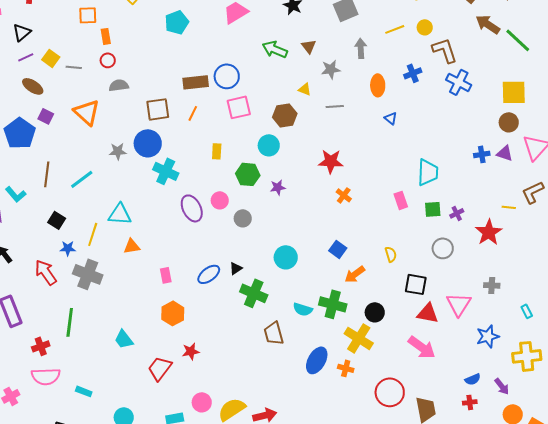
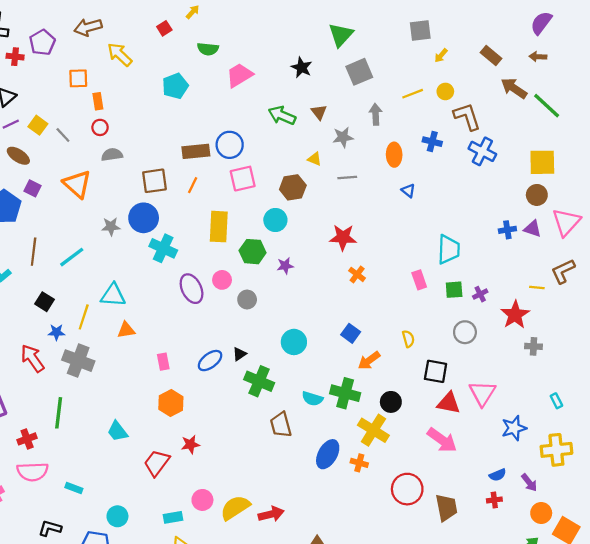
gray line: (74, 67) -> (63, 135), turned 42
blue cross: (413, 73) -> (432, 142), turned 36
yellow rectangle: (217, 151) -> (219, 227), size x1.8
gray cross: (492, 285) -> (534, 346), moved

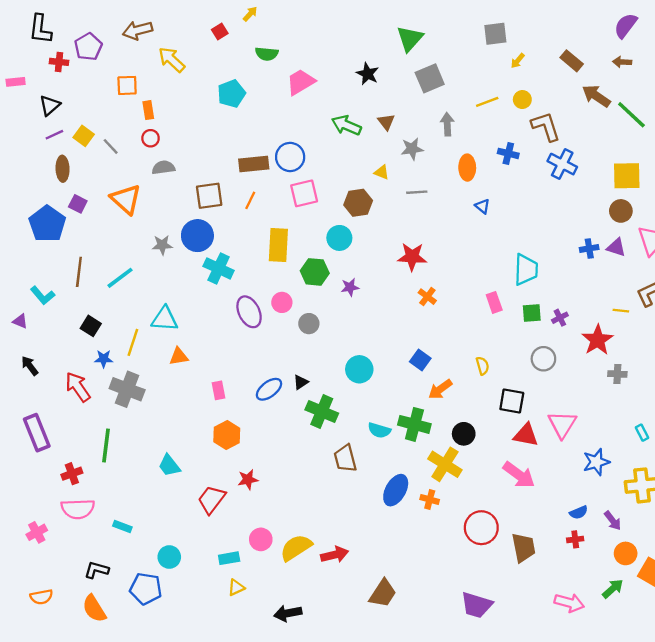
brown ellipse: (18, 156) -> (63, 169), turned 55

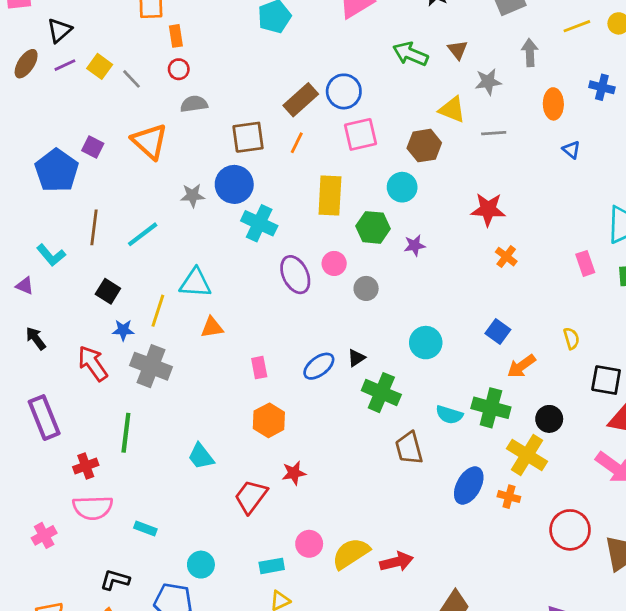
brown rectangle: (254, 164) -> (301, 100), turned -36
brown ellipse: (63, 169) -> (26, 64), moved, turned 35
yellow triangle: (382, 172) -> (452, 109), size x1.5

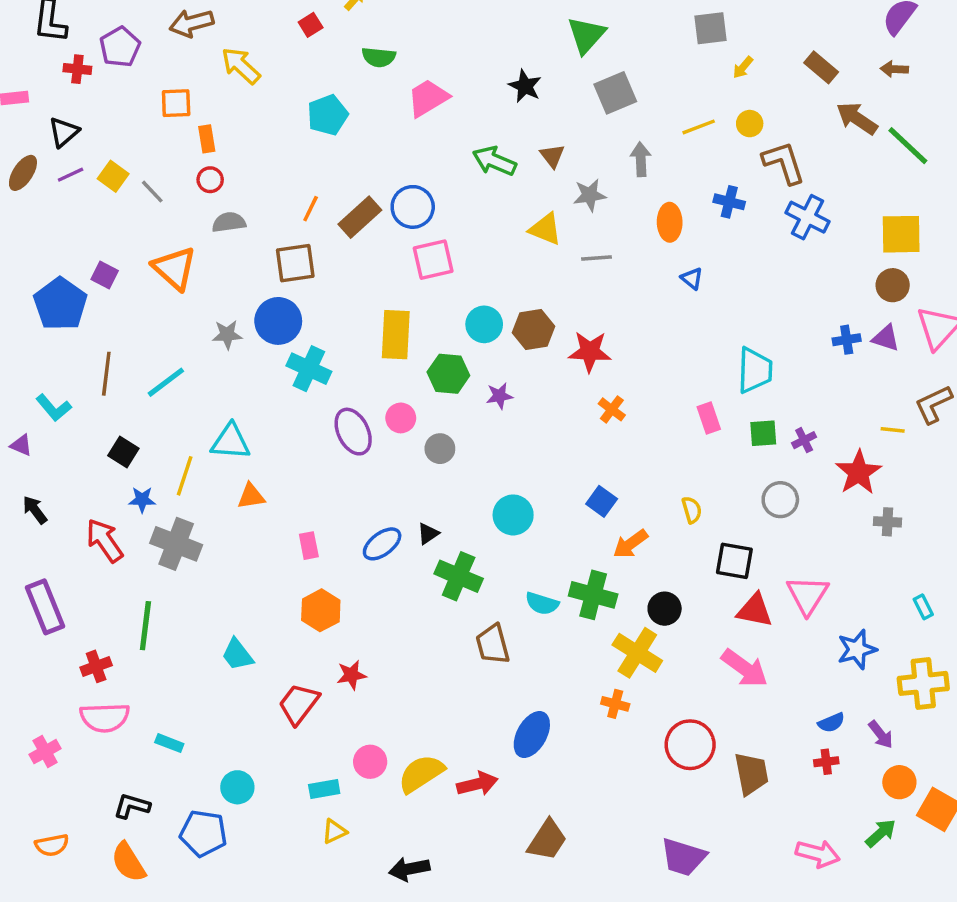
orange line: (297, 143) -> (311, 209), moved
brown hexagon: (424, 146) -> (534, 329), moved
blue ellipse: (469, 485) -> (532, 735), moved

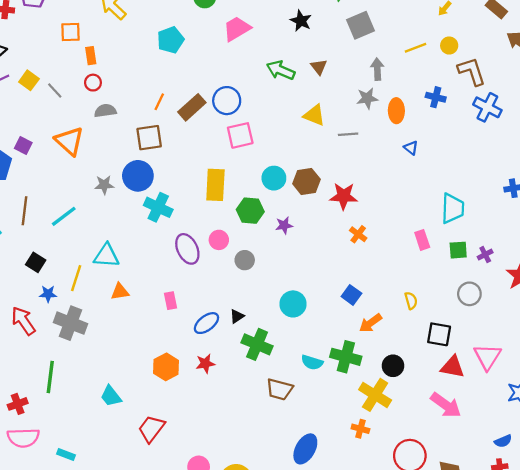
gray star: (590, 195) -> (367, 98), moved
pink rectangle: (309, 546) -> (171, 301), moved
brown trapezoid: (493, 644) -> (280, 389), turned -60
red star: (351, 675) -> (205, 364), moved

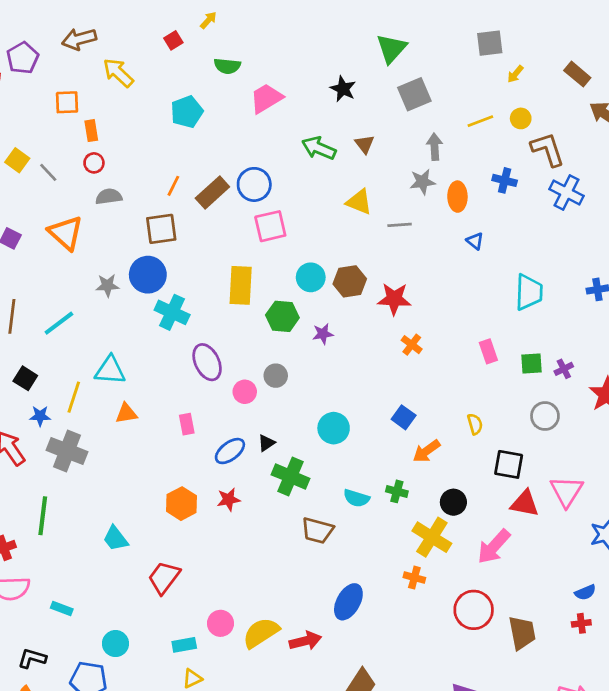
cyan trapezoid: (453, 208) -> (529, 292), moved
pink circle: (219, 240) -> (245, 392), moved
green cross: (346, 357) -> (397, 491), size x0.6
pink arrow: (446, 405) -> (494, 547), moved, turned 96

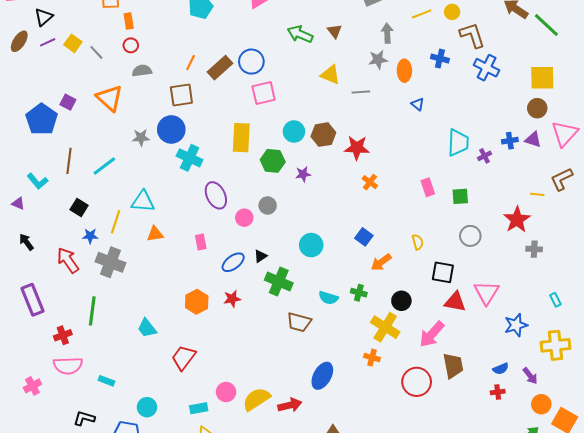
purple cross: (564, 369) -> (485, 156), moved
brown trapezoid: (522, 633) -> (453, 366), moved

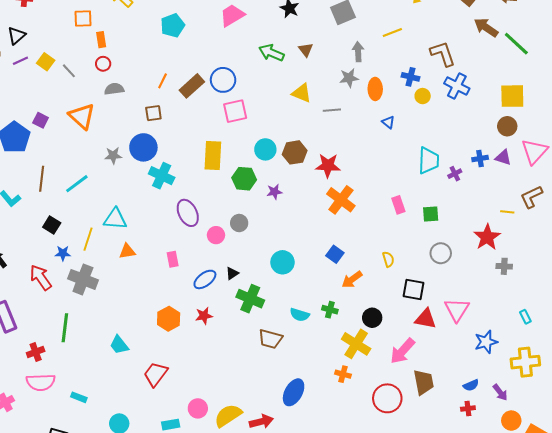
yellow circle: (452, 12) -> (423, 96), moved
brown square: (181, 95) -> (153, 113), size x0.7
orange cross: (370, 182) -> (341, 200), size x1.8

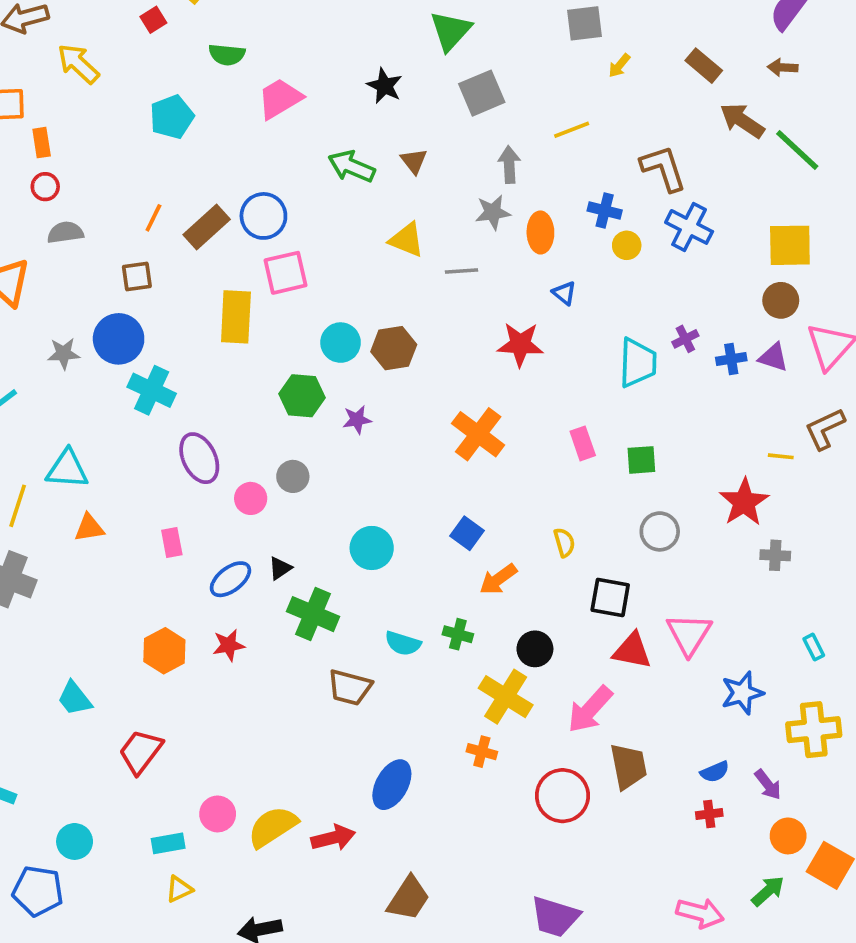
yellow rectangle: (213, 155) -> (236, 317), moved
red star: (328, 166) -> (520, 344), moved
purple cross: (455, 174) -> (685, 339), moved

